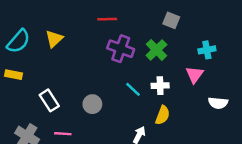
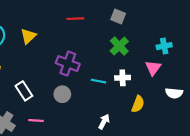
gray square: (171, 20) -> (118, 16), moved
purple cross: (121, 49) -> (68, 64), moved
cyan line: (133, 89) -> (98, 81), turned -32
yellow semicircle: (163, 115) -> (138, 104), moved

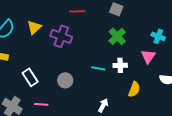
cyan cross: (164, 46) -> (158, 36), turned 32
purple cross: (68, 64) -> (61, 36), moved

